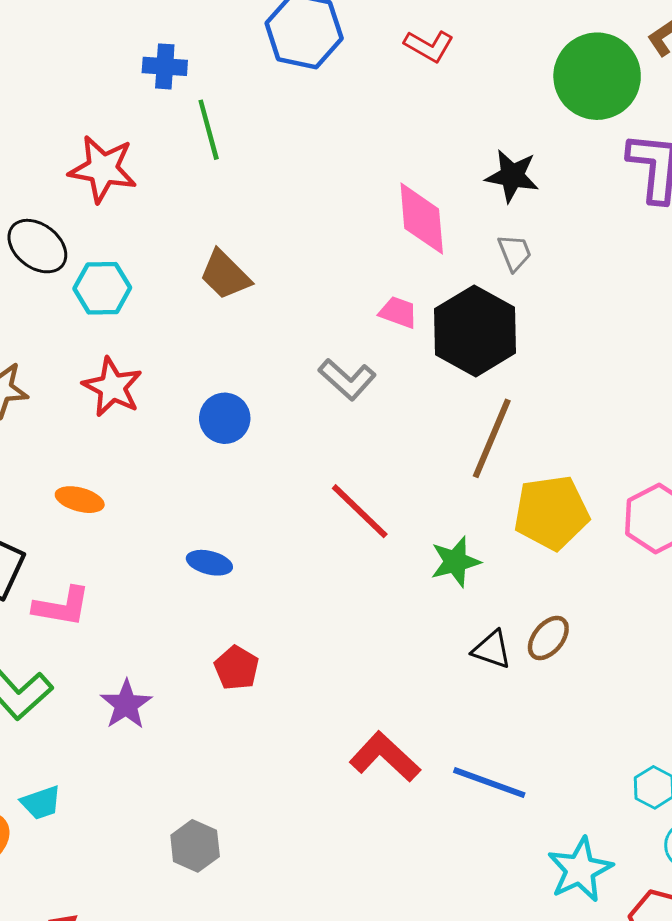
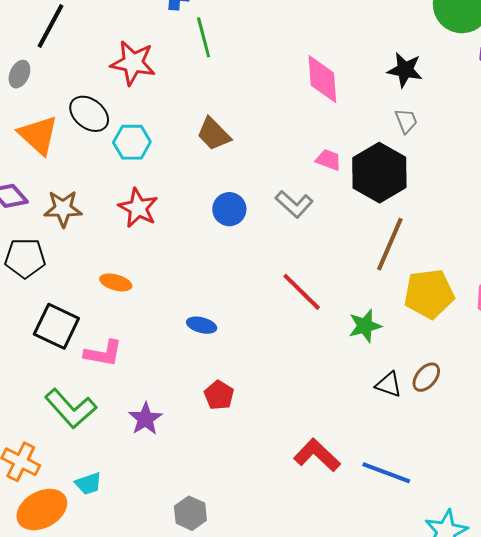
pink diamond: (422, 219) -> (322, 79), moved
blue circle: (225, 418) -> (229, 209), moved

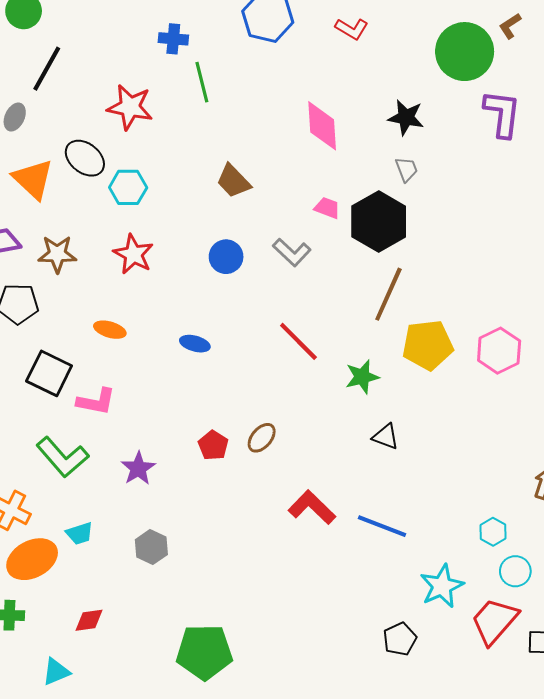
brown trapezoid: (214, 134) -> (233, 181), moved
blue ellipse: (202, 325) -> (195, 344), moved
brown ellipse: (426, 377) -> (262, 438), moved
gray hexagon: (190, 513) -> (151, 547), moved

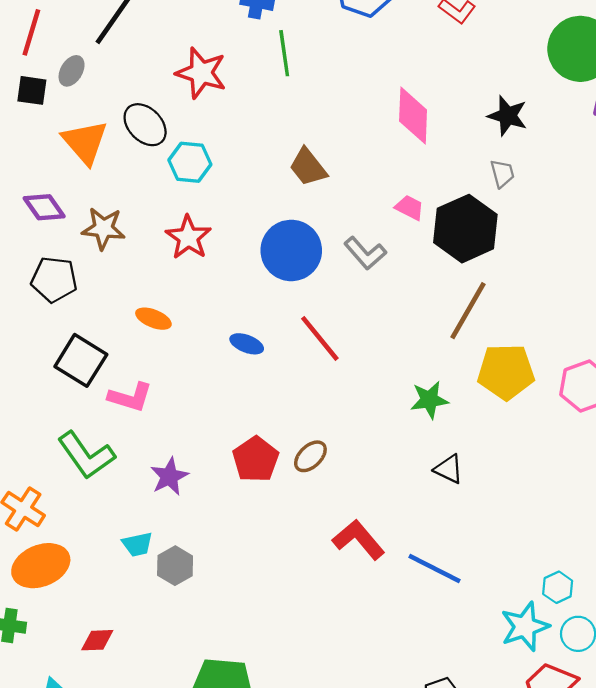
blue circle: (226, 257) -> (291, 250), size x1.6
red line: (298, 341) -> (320, 338), moved
red pentagon: (213, 445) -> (256, 459), size x1.4
cyan trapezoid: (80, 533) -> (137, 544), moved
cyan star: (442, 586) -> (525, 627), moved

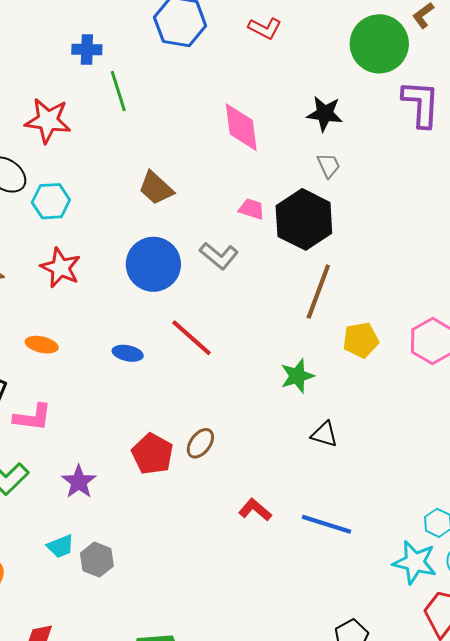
yellow pentagon: (506, 372) -> (361, 340), size x0.7
red L-shape: (359, 540) -> (255, 510), size x0.7
cyan star: (525, 627) -> (415, 562), turned -30

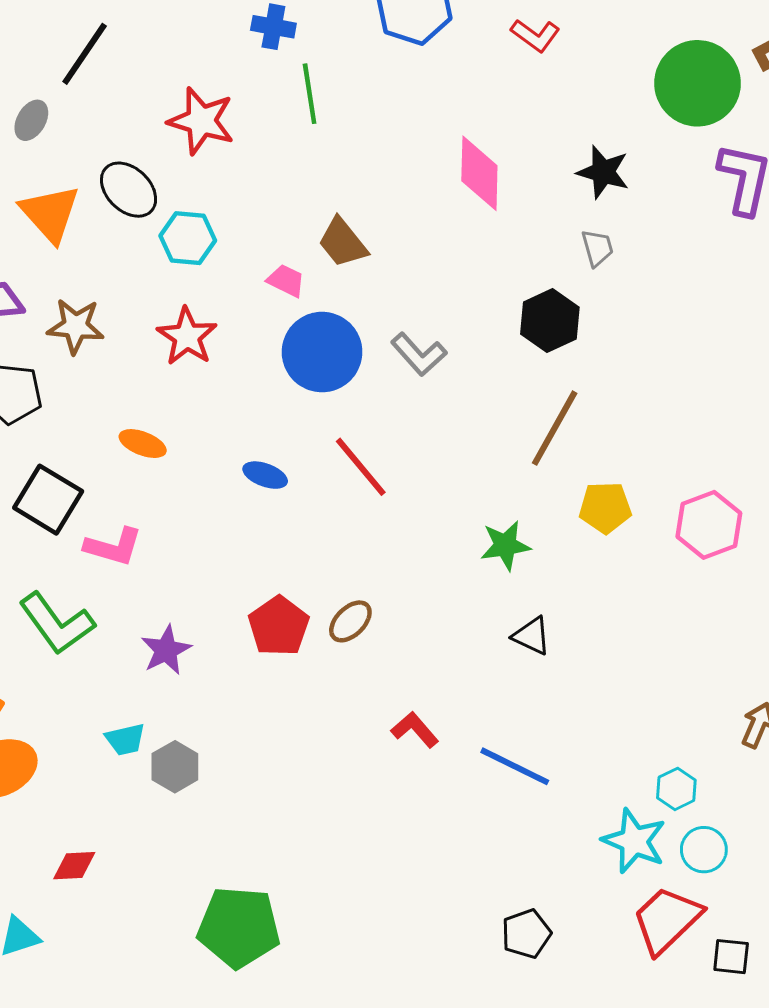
pink trapezoid: (252, 209) -> (286, 281), moved
black hexagon: (304, 219) -> (550, 321), size x0.7

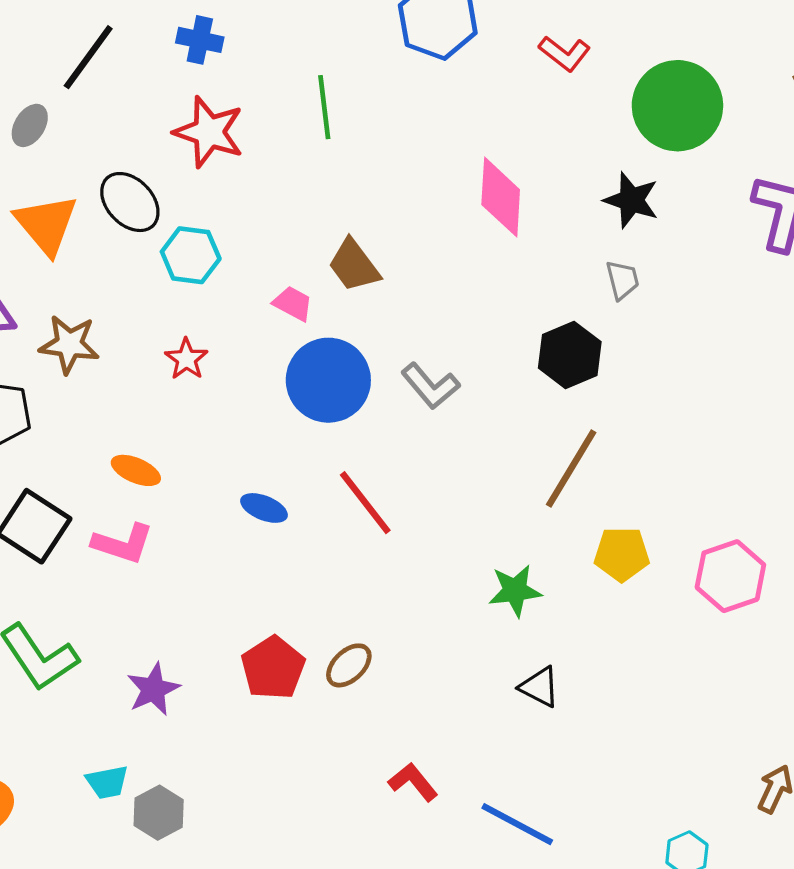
blue cross: (273, 27) -> (200, 40), moved
green circle: (698, 83) -> (677, 106), moved
red star: (187, 336) -> (186, 359), size x0.7
pink L-shape: (113, 547) -> (123, 544), moved

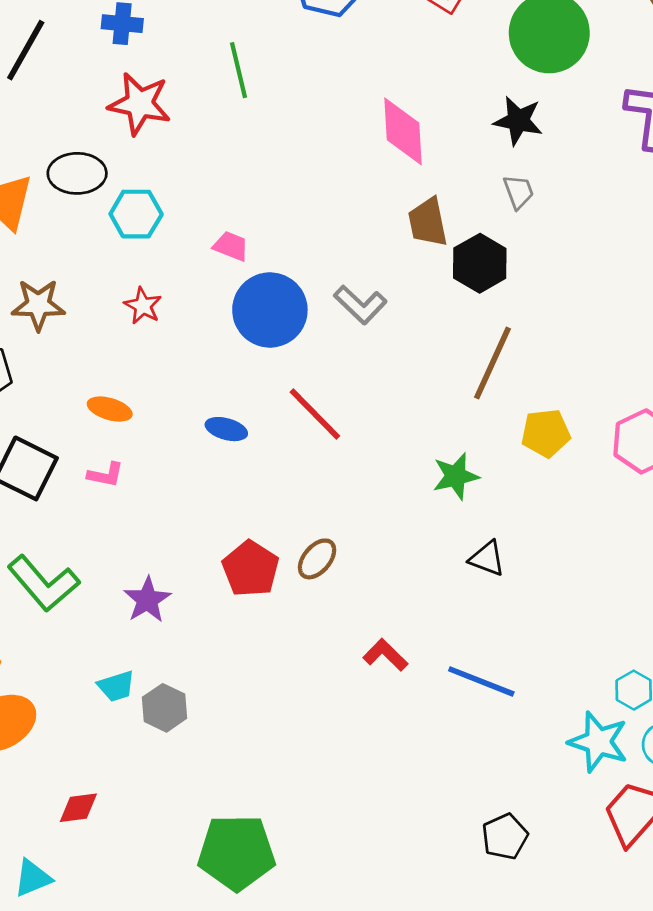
black ellipse: (130, 202) -> (77, 173), turned -40
brown trapezoid: (354, 265) -> (428, 222), moved, turned 32
pink L-shape: (123, 544) -> (106, 475), size x0.7

